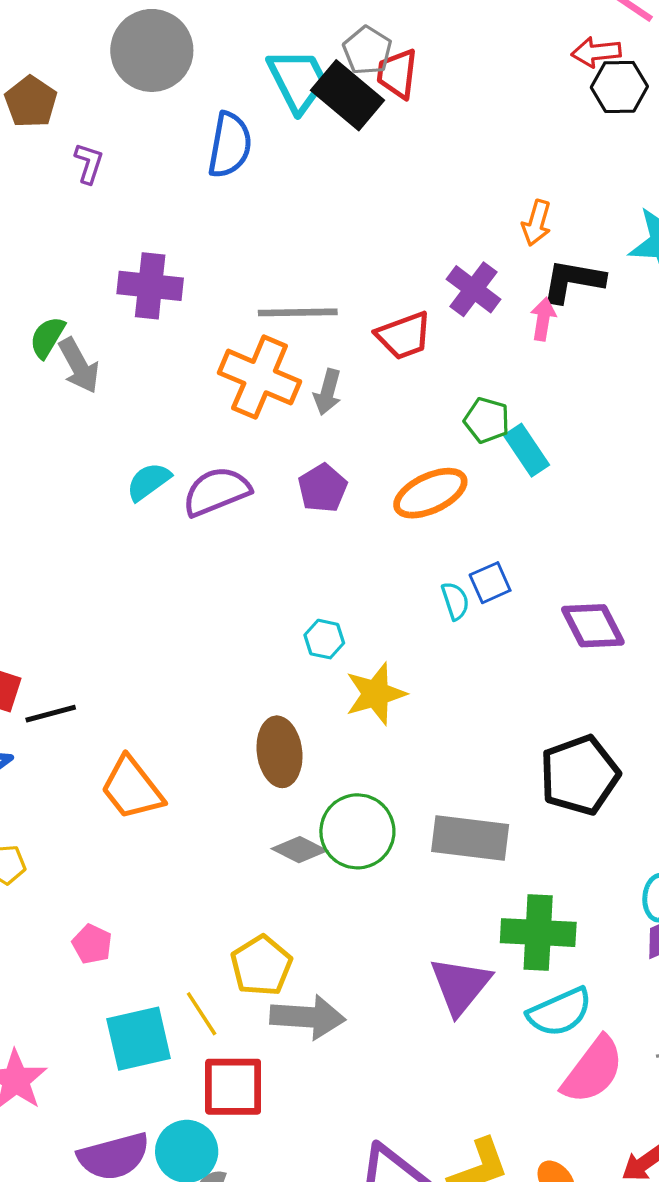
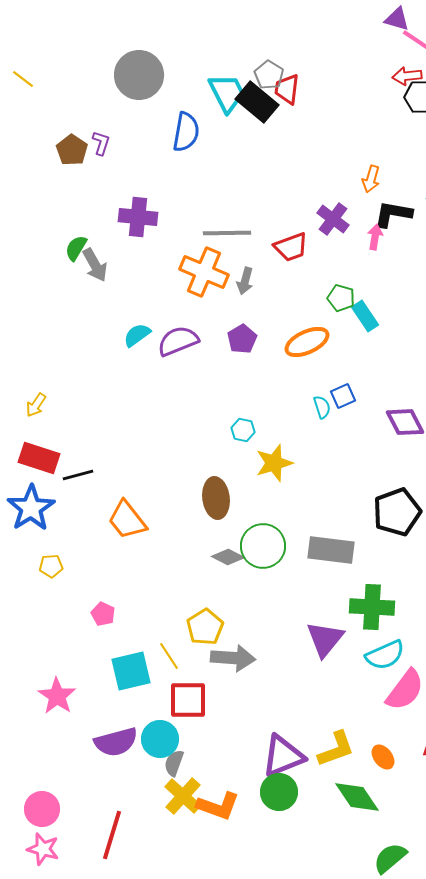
brown pentagon: (31, 102) -> (72, 150), moved

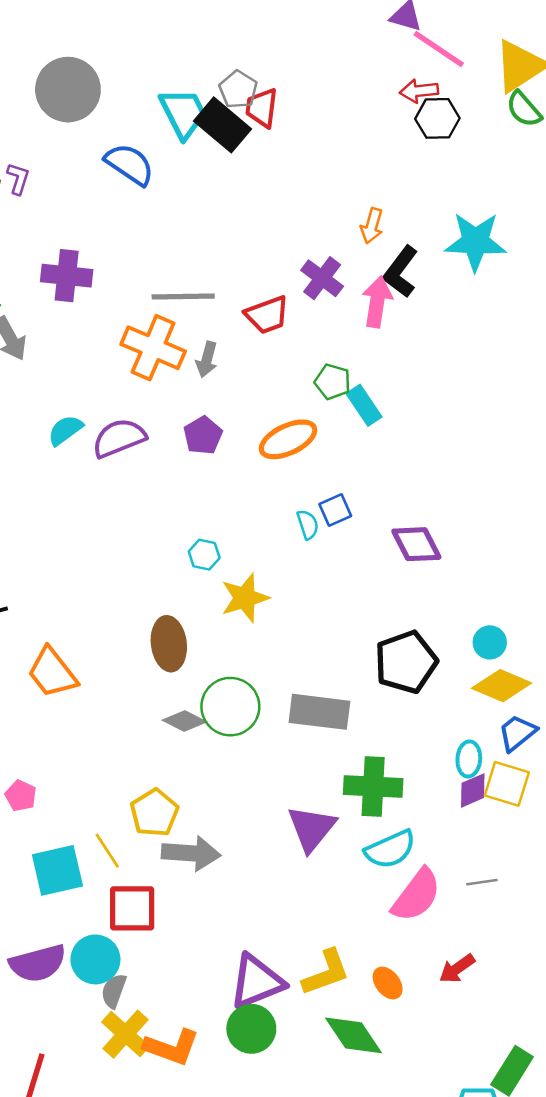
blue semicircle: (186, 132) -> (130, 164), turned -66
black L-shape: (393, 214) -> (401, 272), turned -63
pink arrow: (375, 237) -> (377, 302), size x1.5

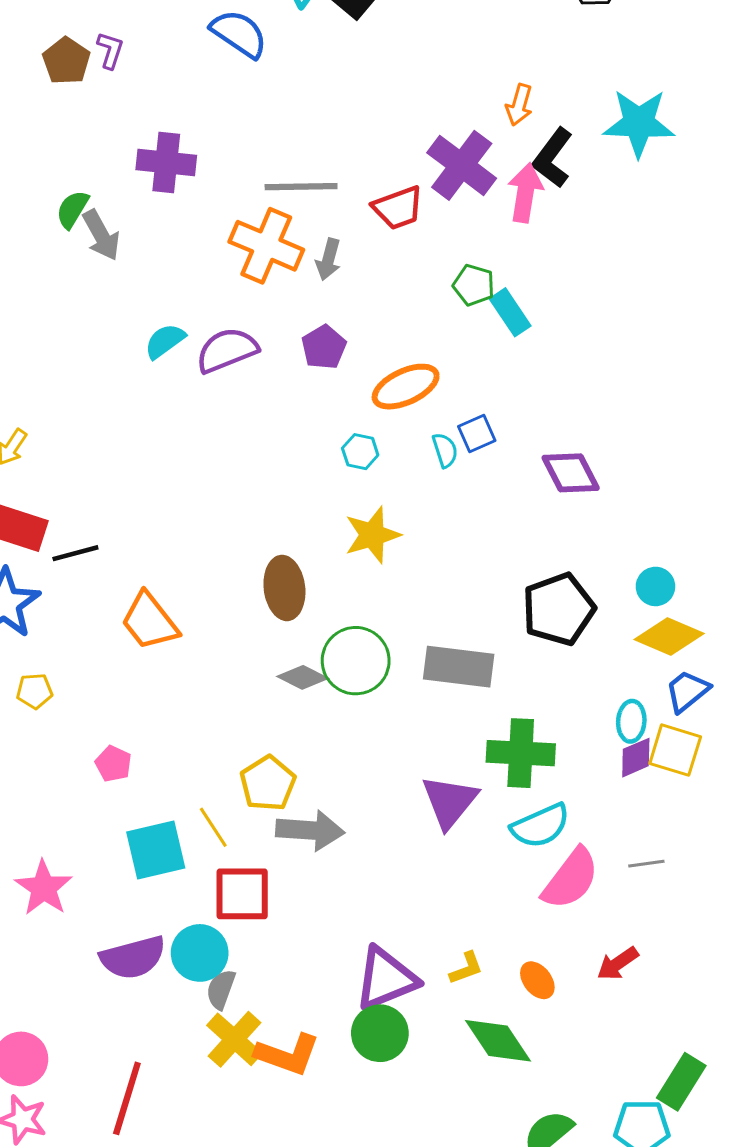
purple cross: (322, 278) -> (462, 165), size x1.4
orange ellipse: (288, 439) -> (406, 387), moved
cyan hexagon: (204, 555) -> (360, 452), moved
yellow L-shape: (326, 973) -> (466, 968), size x0.6

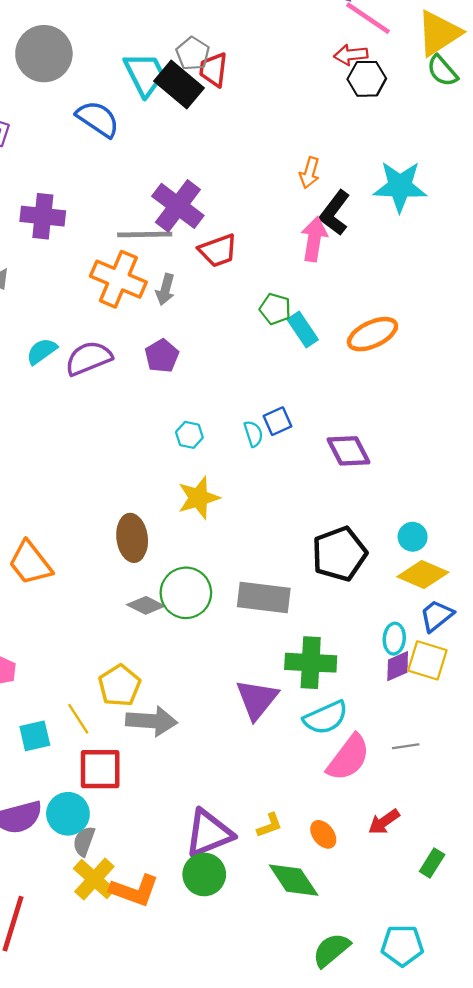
purple cross: (462, 165) -> (178, 206), moved
orange ellipse: (406, 387) -> (373, 334), moved
cyan square: (156, 850) -> (35, 736), size x0.7
green rectangle: (681, 1082) -> (432, 863), moved, size x0.7

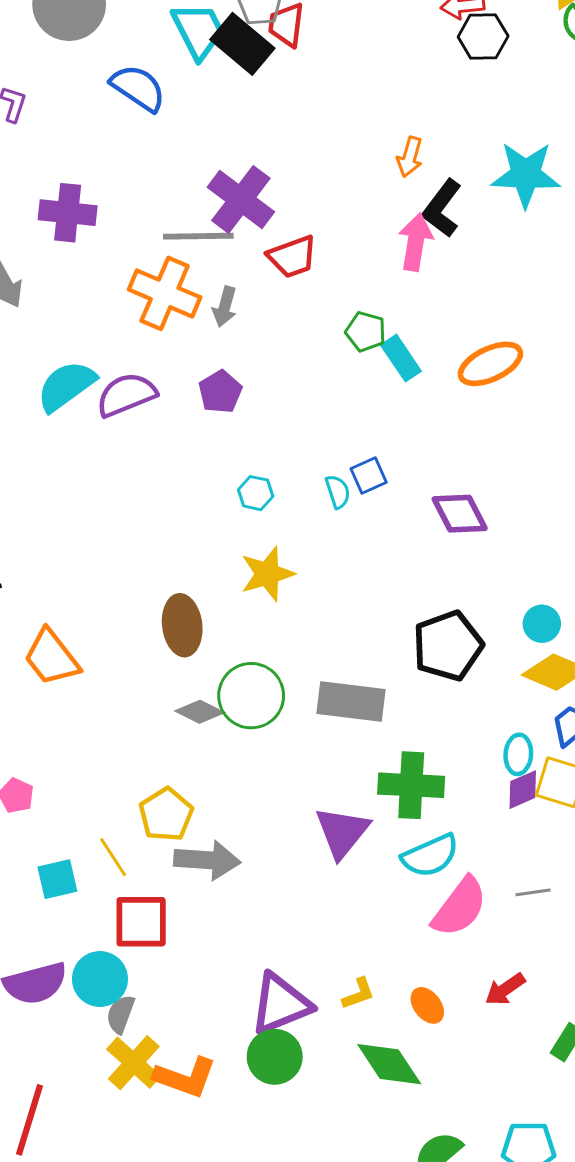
cyan semicircle: (42, 351) -> (66, 386), size x1.5

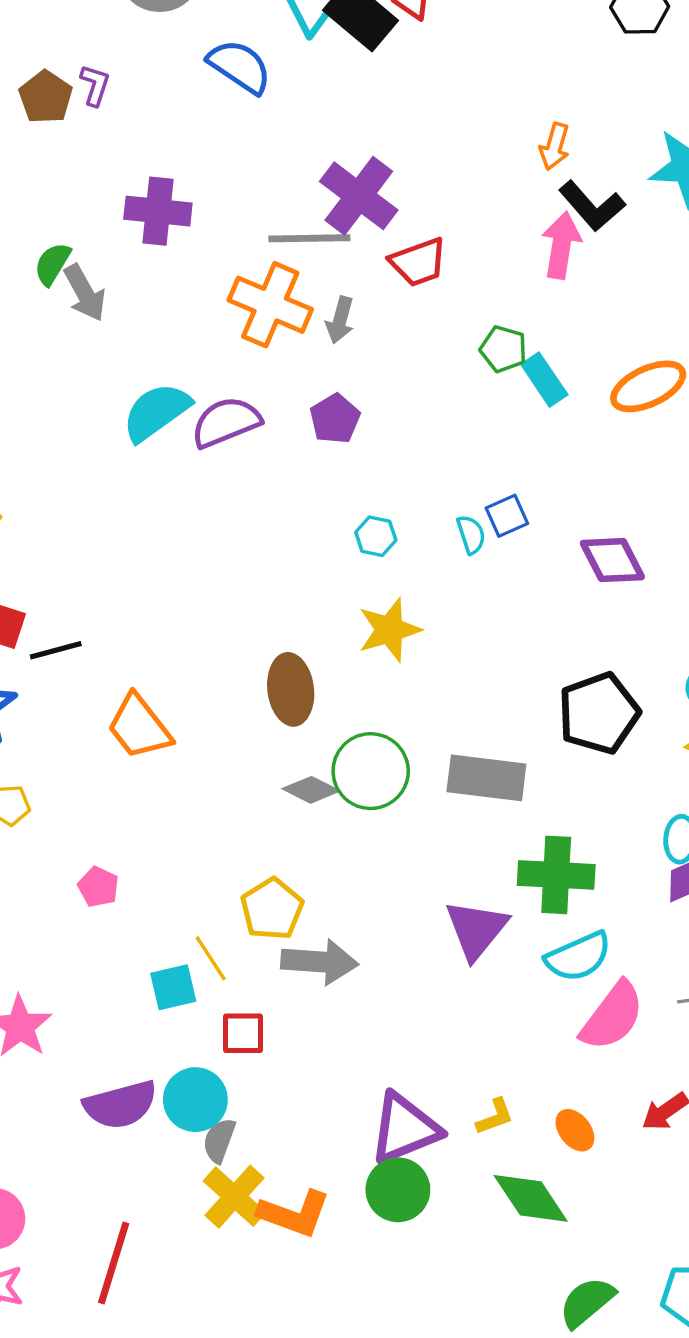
black L-shape: (442, 208) -> (592, 206), turned -78
cyan square: (57, 879) -> (173, 987), moved
red square: (141, 922) -> (243, 1033), size x0.7

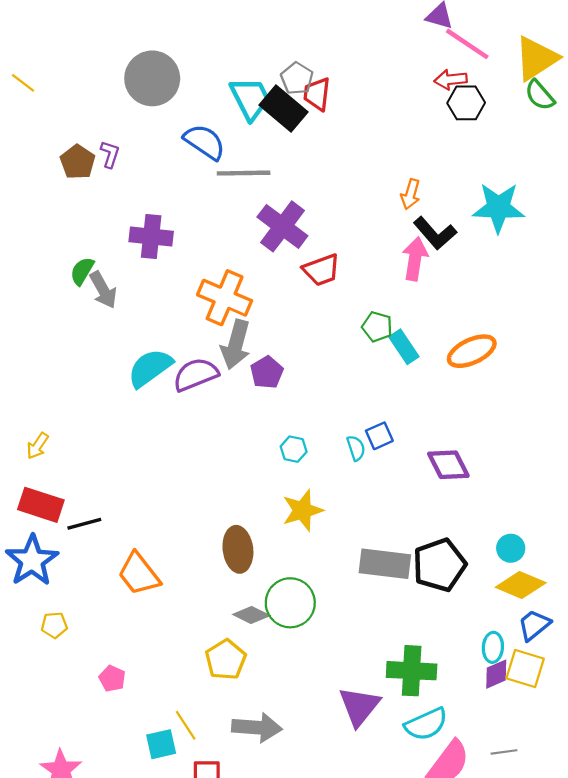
gray line: (309, 238) -> (244, 173), moved
gray arrow: (340, 320) -> (236, 345), moved, size x1.6
gray rectangle: (486, 778) -> (385, 564), moved
yellow pentagon: (272, 909) -> (226, 660), moved

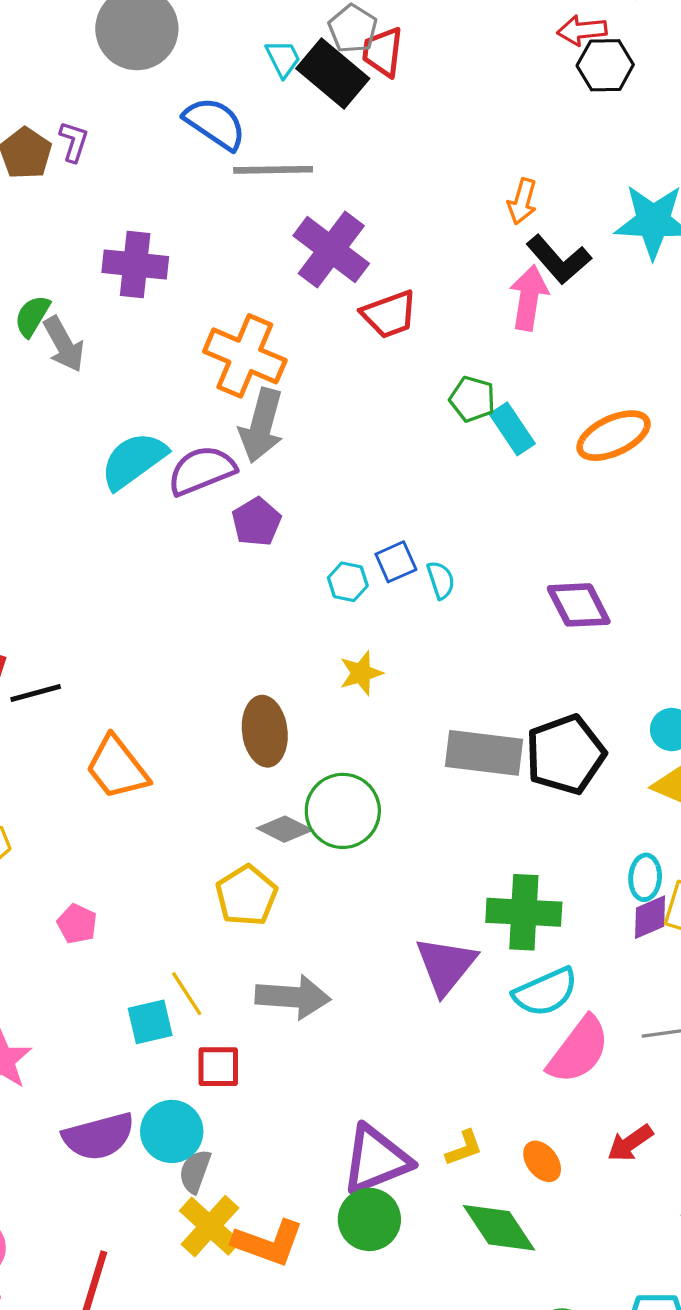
cyan trapezoid: (250, 98) -> (283, 59), size x0.6
purple pentagon: (267, 372) -> (256, 522), moved
blue square: (379, 436) -> (396, 562), moved
yellow star: (303, 510) -> (361, 673), size x0.7

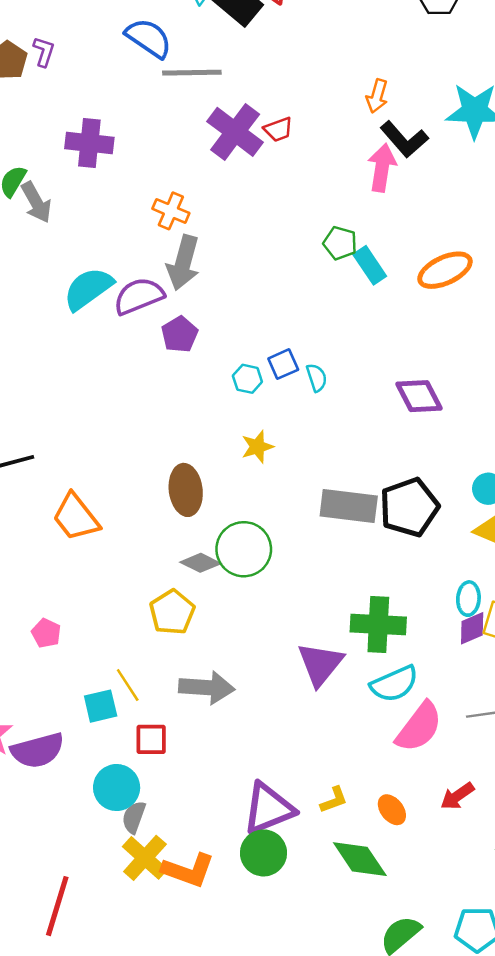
red trapezoid: (389, 314) -> (278, 129), moved, size x0.7
orange cross: (245, 356) -> (171, 211), size x0.6
purple semicircle: (99, 1136) -> (38, 750), moved

